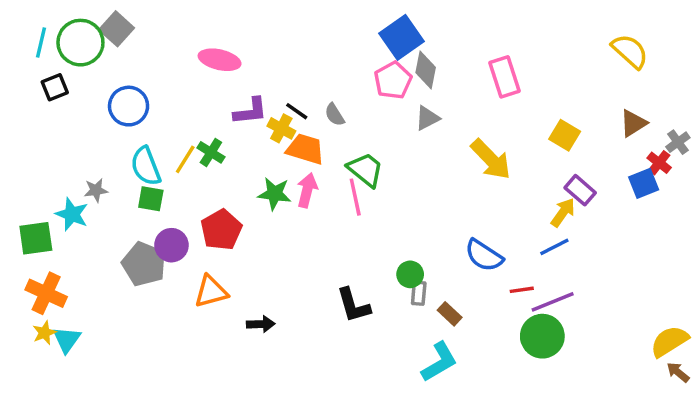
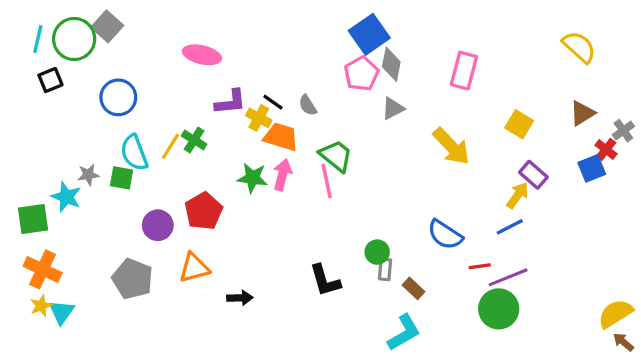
pink rectangle: (505, 77) -> (464, 71), turned 33
green square: (151, 199) -> (121, 178), moved
gray pentagon: (144, 264) -> (133, 279), moved

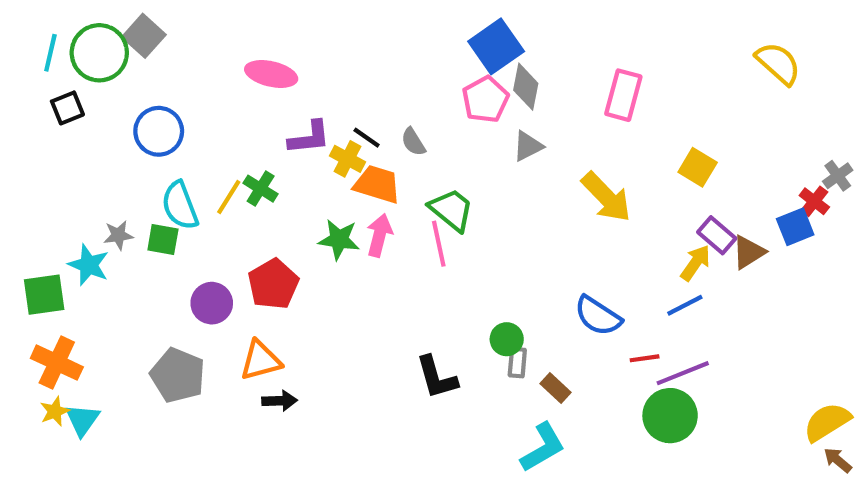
brown triangle: (582, 113) -> (749, 252), moved
black arrow: (240, 298) -> (280, 401), moved

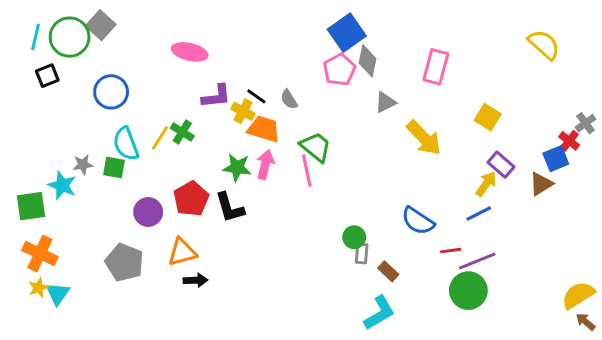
gray triangle: (528, 146) -> (385, 102), moved
brown triangle: (749, 252) -> (541, 184), moved
black L-shape: (437, 377) -> (230, 208), moved

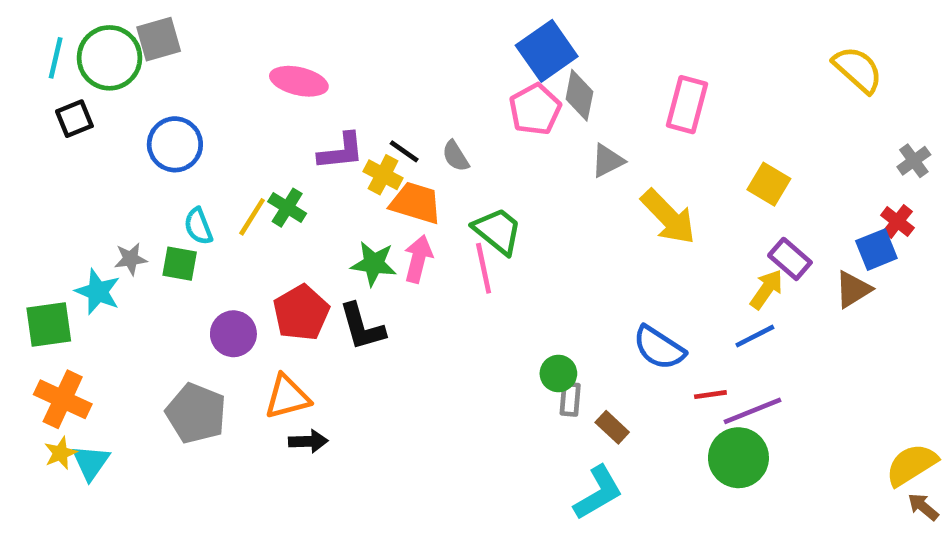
gray square: (101, 25) -> (159, 39), turned 32
gray cross: (585, 123) -> (914, 161), moved
cyan semicircle: (126, 144) -> (198, 226), size x0.7

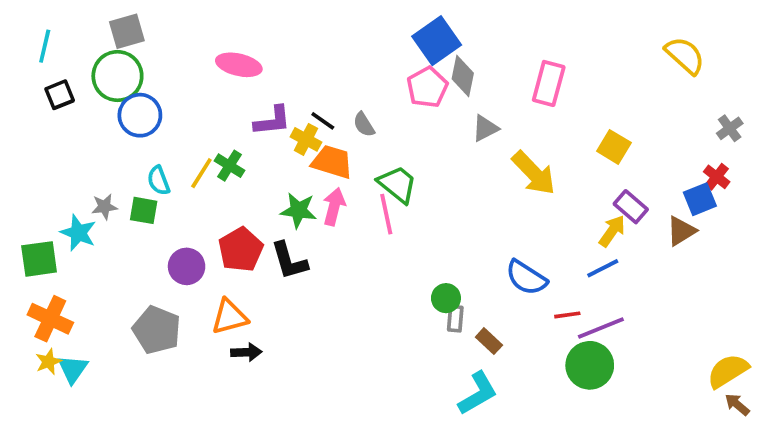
green circle: (109, 58) -> (117, 76), moved

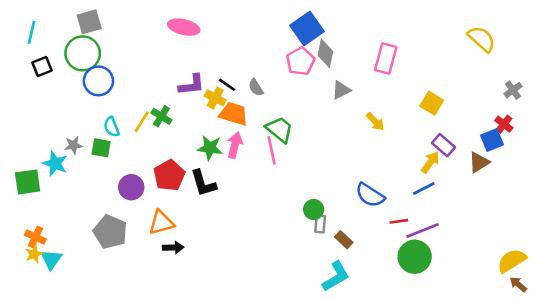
pink ellipse: (239, 65) -> (184, 27), moved
yellow arrow: (534, 173) -> (375, 122), size x0.6
orange cross: (50, 319) -> (35, 237), moved, size x0.7

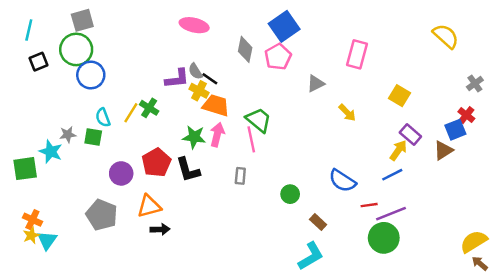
pink ellipse: (184, 27) -> (194, 25), moved
gray diamond: (325, 53) -> (245, 49), moved
gray semicircle: (256, 87) -> (195, 71), moved
gray rectangle: (320, 224) -> (240, 176), moved

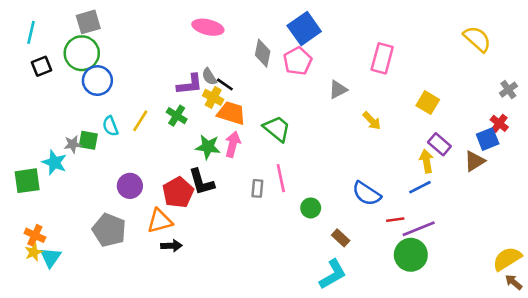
green cross: (149, 108) -> (177, 116), moved
green square: (93, 137) -> (88, 140), moved
pink line: (251, 139) -> (281, 178), moved
yellow arrow: (398, 150) -> (426, 161), turned -45
red pentagon: (156, 163) -> (178, 192), moved

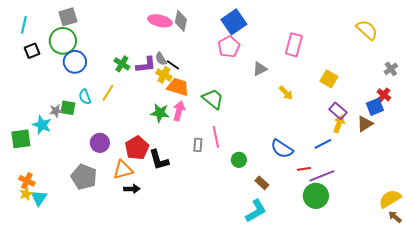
gray diamond: (263, 53) -> (181, 21), moved
green cross: (177, 116) -> (122, 64), moved
yellow arrow: (426, 161) -> (339, 124), moved, turned 30
black L-shape: (201, 182) -> (159, 160), moved

